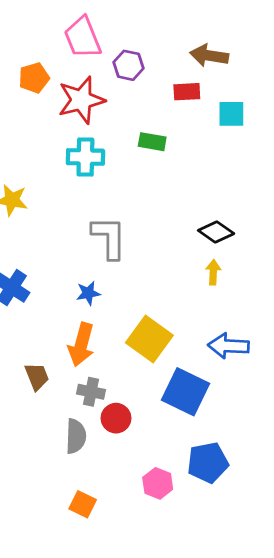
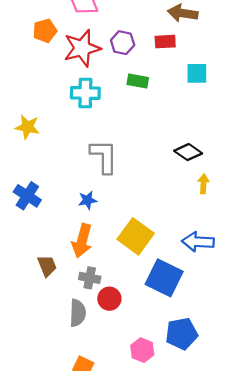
purple hexagon: (129, 65) -> (123, 43), moved
cyan square: (231, 114) -> (197, 73), moved
yellow arrow: (213, 272) -> (203, 184), moved

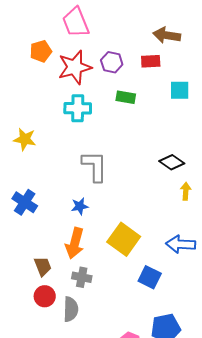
blue square: (164, 278) -> (150, 277), size x0.7
red circle: (109, 299) -> (45, 296), moved

